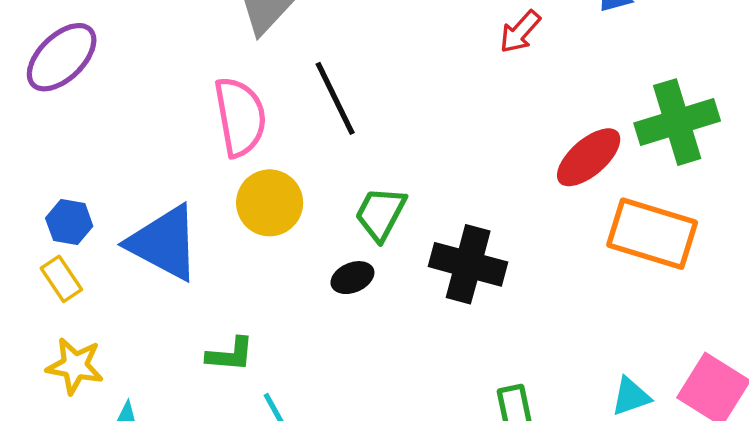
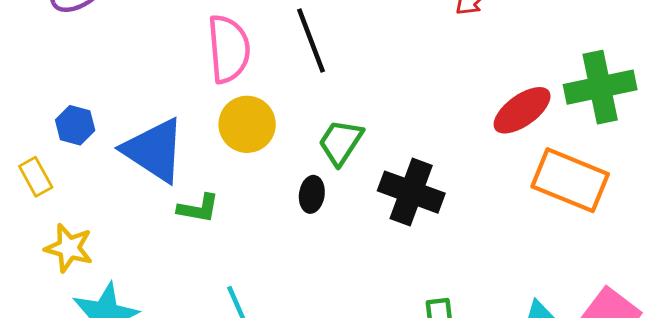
black ellipse: (352, 278) -> (312, 194), turned -64
yellow rectangle: (61, 279) -> (36, 177), moved
green L-shape: (230, 355) -> (198, 208), moved

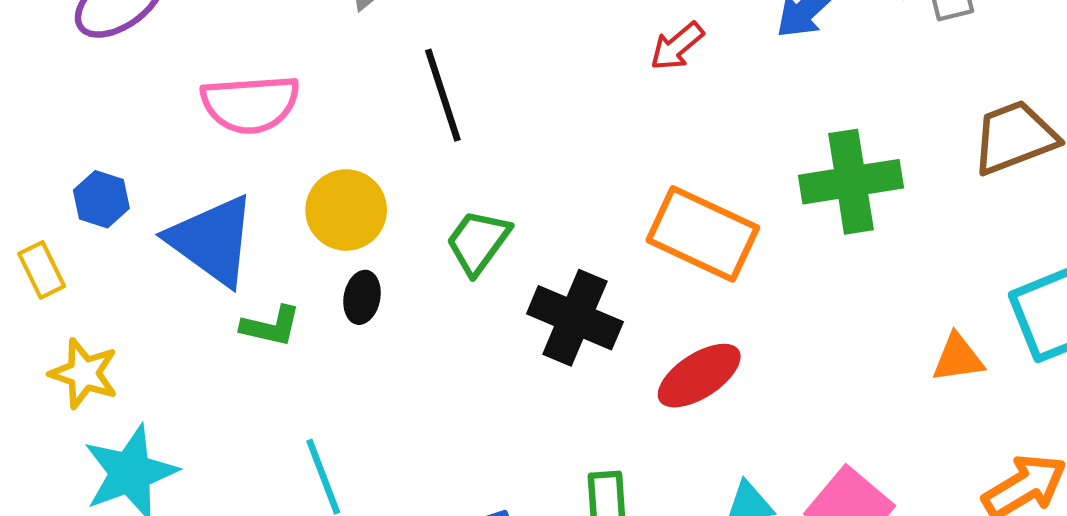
pink semicircle: (229, 49) -> (250, 104), moved, turned 88
red ellipse: (522, 110) -> (699, 376), moved
orange rectangle: (570, 180) -> (703, 234), moved
black ellipse: (312, 194) -> (362, 297), moved

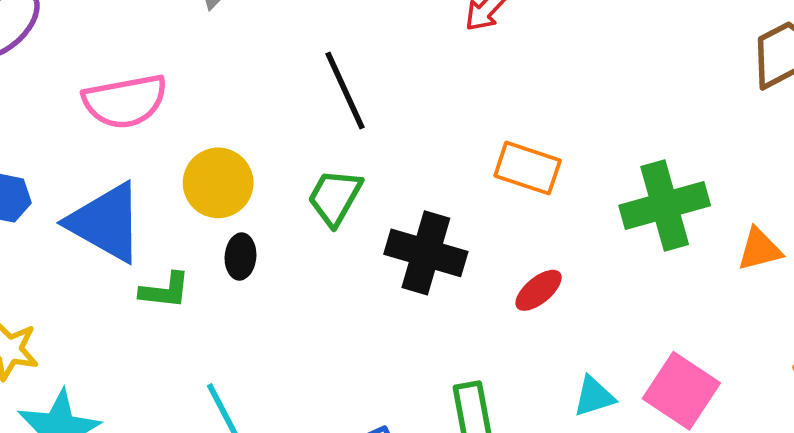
black line: (443, 95) -> (345, 90), moved
green cross: (851, 182) -> (665, 206), moved
orange rectangle: (703, 234) -> (528, 168), size x0.7
red ellipse: (699, 376) -> (539, 290), size x0.7

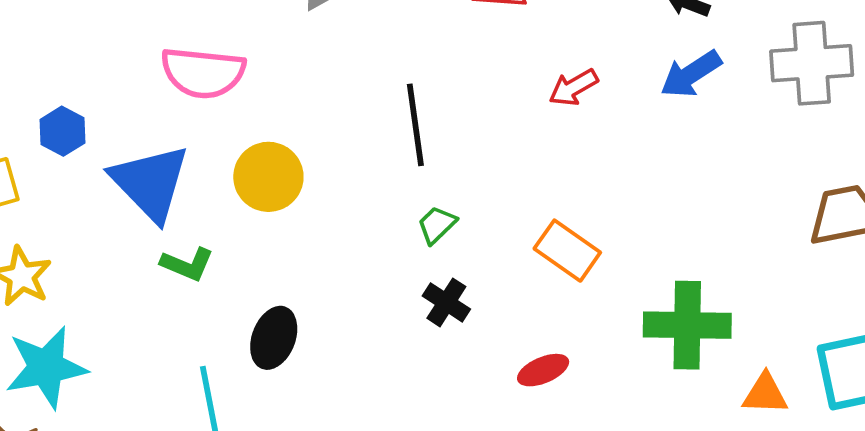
green trapezoid: (335, 197) -> (437, 225), moved, size x0.7
black cross: (426, 253) -> (446, 302), size x0.6
black ellipse: (240, 257) -> (274, 338), moved, size x1.4

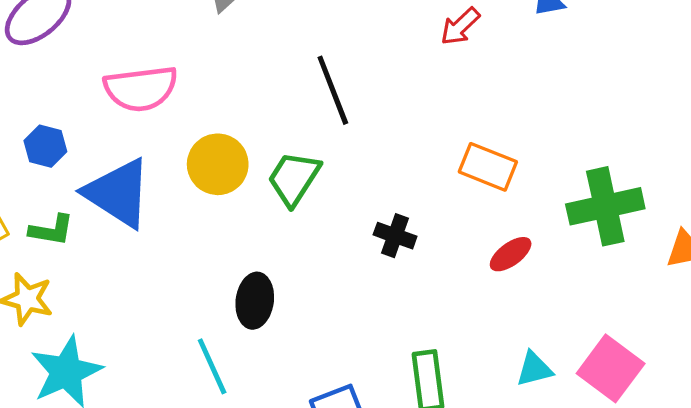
blue hexagon: (62, 131) -> (45, 146), moved
green trapezoid: (437, 225) -> (294, 178), moved, size x1.6
green L-shape: (187, 264) -> (51, 230), moved
red ellipse: (543, 370) -> (511, 254), moved

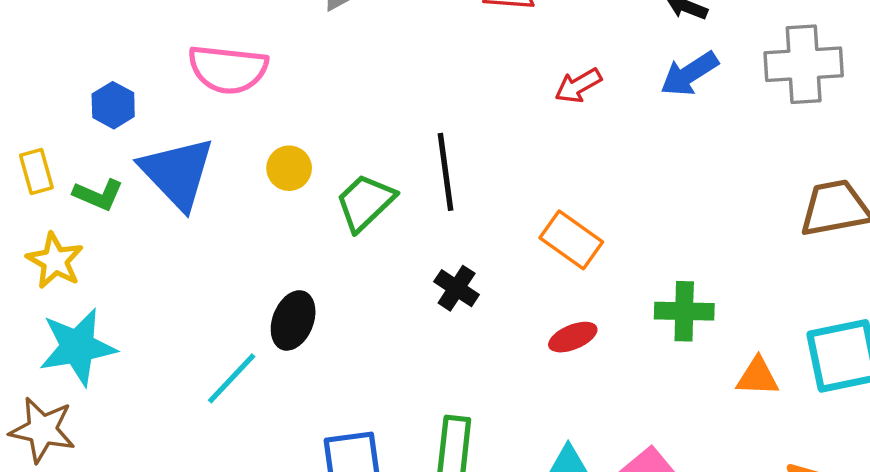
black line: (333, 90) -> (446, 172), moved
yellow circle: (218, 164) -> (289, 168), size x0.7
green cross: (605, 206) -> (684, 311), size x0.7
cyan line: (212, 366) -> (232, 378), turned 54

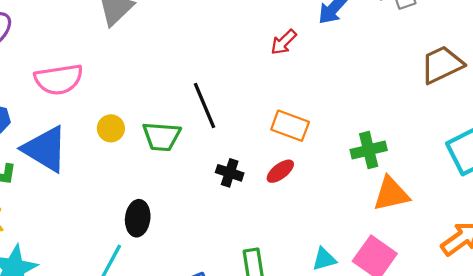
red arrow: (578, 86) -> (284, 42), moved
green trapezoid: (365, 202) -> (162, 136), turned -117
red ellipse: (573, 337) -> (280, 171), moved
orange triangle: (757, 377) -> (391, 194), moved, size x1.4

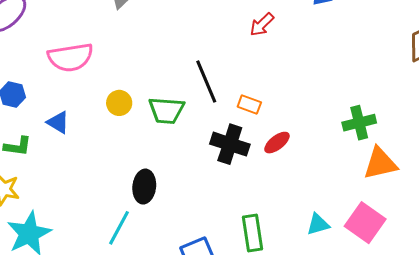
red arrow: (284, 42) -> (262, 24), moved
orange rectangle: (290, 126) -> (249, 105), moved, size x0.7
blue triangle: (45, 149) -> (58, 122), size x0.5
black cross: (230, 173) -> (230, 144), size x1.5

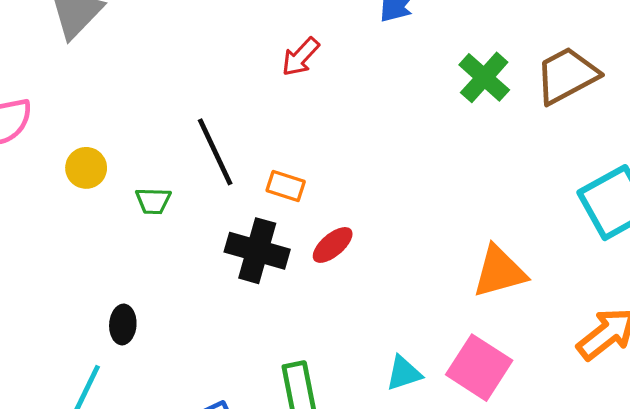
yellow circle: (119, 103) -> (86, 168), moved
green trapezoid: (166, 110) -> (153, 201), size x0.6
green cross: (359, 123) -> (484, 77), moved, turned -32
black ellipse: (144, 187) -> (123, 324), size x0.7

